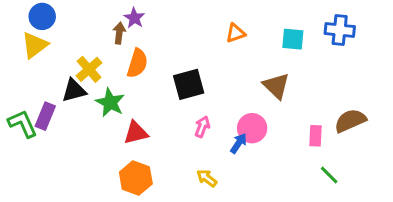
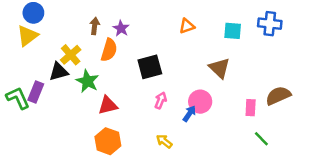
purple star: (134, 18) -> (121, 28), moved

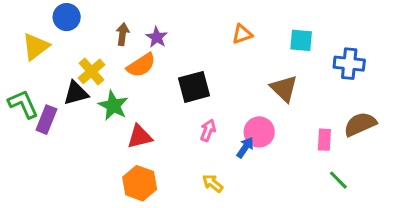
blue circle: (33, 13) -> (67, 17), moved
blue cross: (270, 24) -> (349, 64), moved
orange semicircle: (109, 50) -> (141, 65), turned 40
green L-shape: (18, 98) -> (23, 104), moved

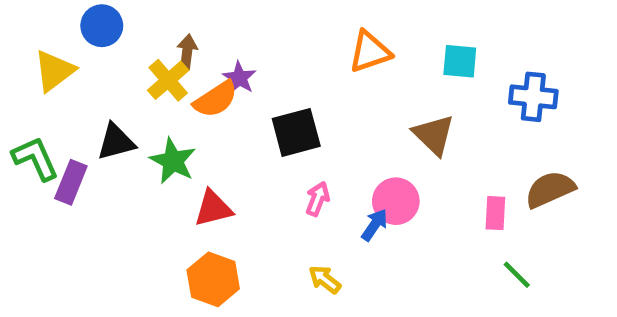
orange triangle: (242, 34) -> (370, 52), size x1.4
purple star: (157, 37) -> (239, 78), moved
yellow cross: (91, 71) -> (168, 80), moved

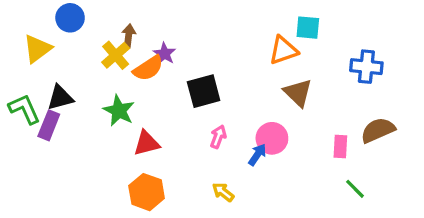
orange triangle: (370, 52) -> (283, 50), moved
cyan square: (460, 61) -> (308, 28), moved
black triangle: (116, 142) -> (60, 98), moved

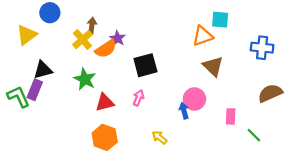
green L-shape: (24, 109) -> (18, 97), moved
pink arrow: (218, 137) -> (138, 98), moved
pink rectangle: (340, 146) -> (231, 116), moved
blue arrow: (257, 155) -> (184, 111), turned -49

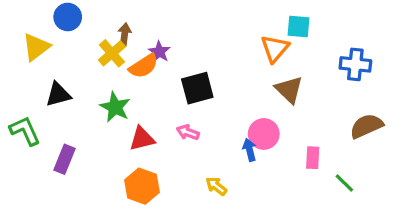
orange triangle: (203, 36) -> (275, 49), turned -30
purple rectangle: (35, 90) -> (65, 159), moved
pink arrow: (138, 98) -> (188, 132), turned -91

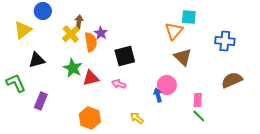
orange semicircle: (144, 66) -> (91, 42), turned -66
red triangle: (142, 139) -> (91, 78), moved
green line: (344, 183) -> (199, 116), moved

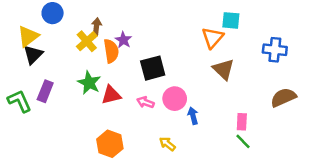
black triangle: (37, 60) -> (33, 55), moved, turned -30
pink circle: (167, 85) -> (175, 99), moved
purple rectangle: (41, 101) -> (45, 91), moved

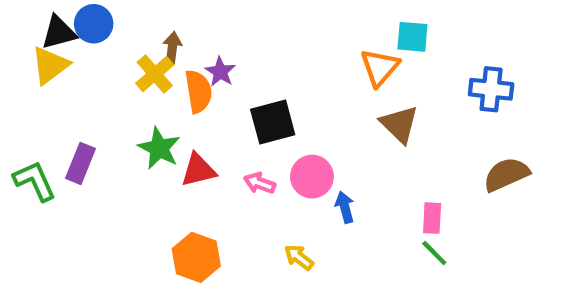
black triangle: (33, 55) -> (59, 32), moved, turned 30

